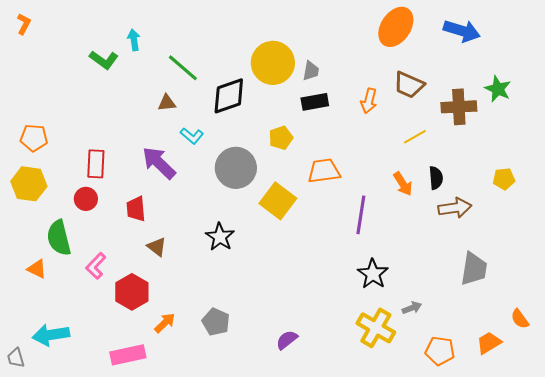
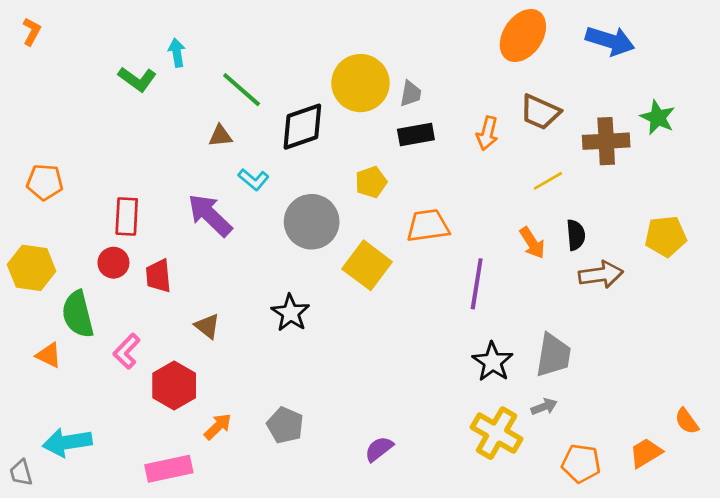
yellow pentagon: (504, 179) -> (666, 236), size x1.4
yellow hexagon: (29, 184) -> (32, 268), moved
red trapezoid: (136, 209) -> (158, 276), moved
gray trapezoid: (474, 269) -> (553, 355), moved

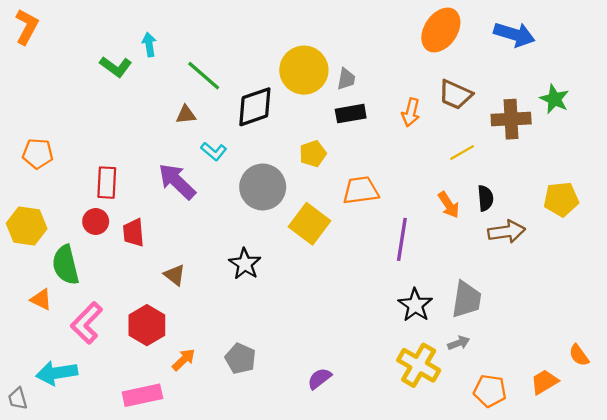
orange L-shape: (32, 32) -> (27, 27), size x1.5
pink L-shape: (127, 351) -> (87, 323), moved, size x1.4

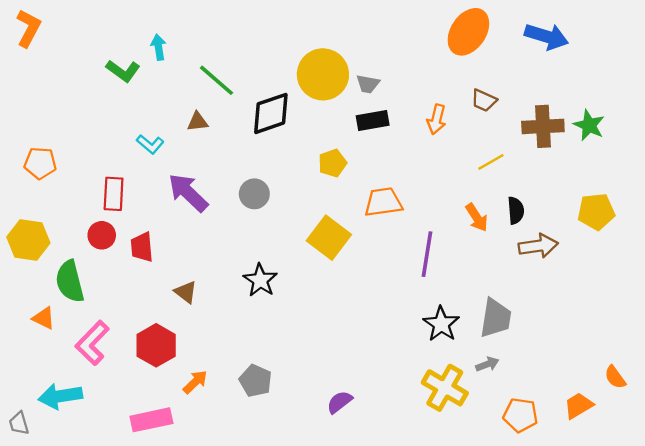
gray trapezoid: (346, 79) -> (368, 84), turned 90
brown trapezoid: (455, 95) -> (484, 100), size x0.7
green star: (554, 99) -> (589, 125), moved
cyan L-shape: (214, 151) -> (150, 144), moved
gray circle: (263, 187) -> (254, 194), moved, size x0.6

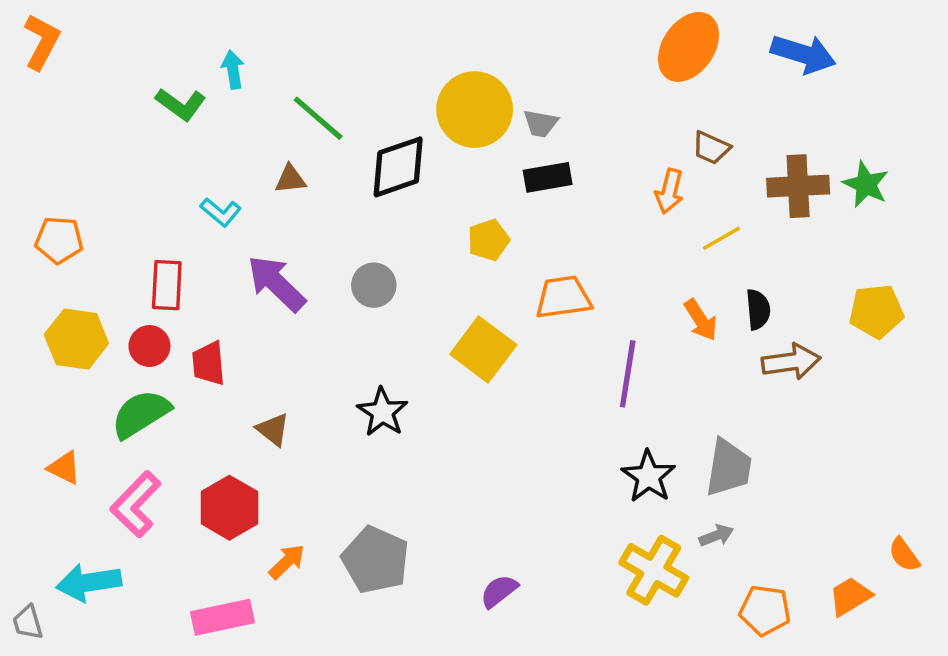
orange arrow: (436, 119) -> (669, 191), moved
yellow hexagon: (28, 240) -> (76, 339), moved
green semicircle: (70, 281) -> (141, 414), moved, turned 72
gray pentagon: (256, 381) -> (376, 560), size x1.4

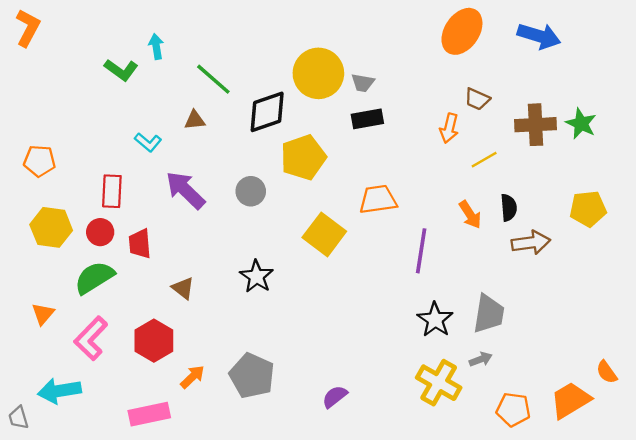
yellow pentagon: (489, 240) -> (303, 157), moved, size x1.6
orange triangle: (64, 468) -> (43, 314), turned 45
orange trapezoid: (850, 596) -> (571, 400), size x1.4

